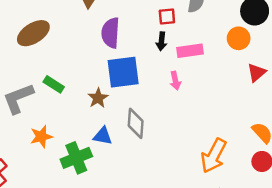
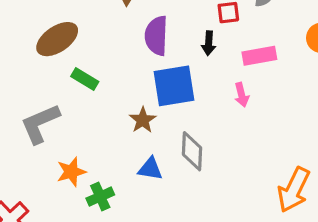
black arrow: (161, 41) -> (209, 43), moved
green rectangle: (54, 84) -> (85, 79), moved
green cross: (76, 158) -> (100, 197), moved, size x0.7

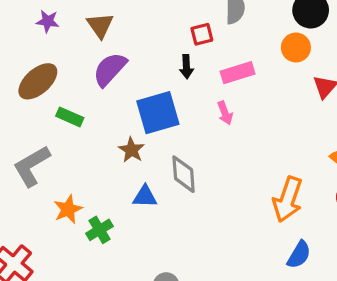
purple semicircle: (156, 36) -> (110, 69), moved, turned 48

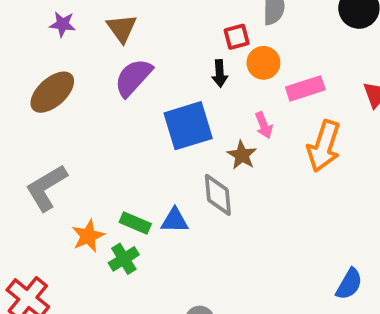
orange circle: (296, 47) -> (263, 63), moved
pink rectangle: (238, 73) -> (305, 88), moved
green rectangle: (70, 117) -> (135, 223), moved
brown star: (131, 150) -> (242, 155), moved
orange arrow: (288, 199) -> (324, 146), moved

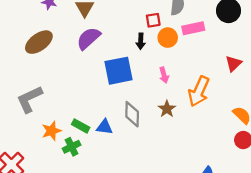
pink rectangle: (305, 88) -> (193, 28), moved
brown star: (242, 155) -> (167, 109), moved

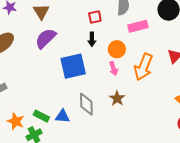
red square: (153, 20) -> (95, 17), moved
orange circle: (168, 38) -> (117, 49), moved
orange arrow: (199, 91) -> (143, 67), moved
orange star: (51, 131) -> (16, 121), turned -30

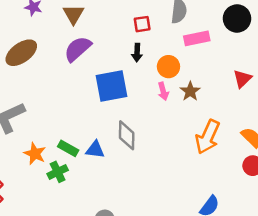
orange arrow: (143, 67) -> (208, 137), moved
brown star: (117, 98) -> (190, 91), moved

